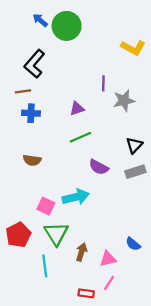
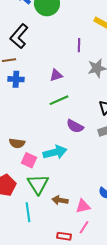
purple line: (103, 83) -> (79, 45), moved
brown semicircle: (32, 160) -> (17, 143), moved
brown arrow: (81, 252) -> (60, 200), turned -98

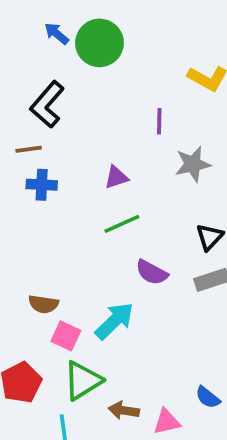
cyan arrow: (55, 152) -> (114, 321), turned -30
green triangle: (38, 184) -> (83, 381), turned 30

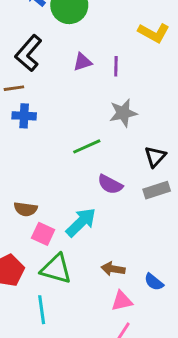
gray star: (193, 164) -> (123, 113), moved
purple triangle: (116, 177) -> (82, 62), moved
green triangle: (83, 381) -> (56, 269), turned 48
brown arrow: (124, 410) -> (113, 269), moved

